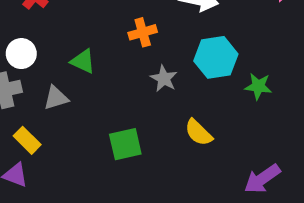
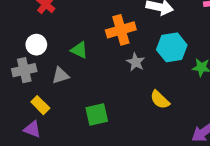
orange cross: (143, 32) -> (121, 30), size x1.5
green square: (125, 144) -> (97, 114), moved

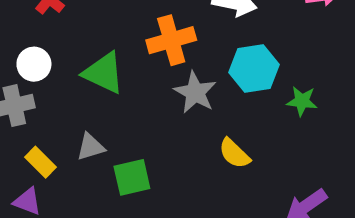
green triangle: (79, 50) -> (104, 73), size x1.5
gray star: (136, 62) -> (195, 92), size x1.4
gray triangle: (60, 76) -> (91, 147), moved

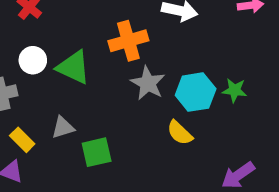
white circle: (34, 64) -> (33, 60), moved
cyan hexagon: (254, 68) -> (196, 92), moved

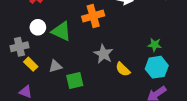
gray star: (148, 83) -> (103, 54), moved
cyan hexagon: (196, 92) -> (157, 67), moved
yellow rectangle: (22, 140) -> (31, 64), moved

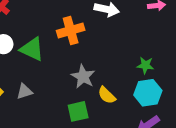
green square: (75, 81) -> (78, 111), moved

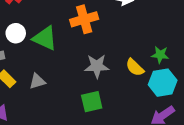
gray star: (83, 77) -> (97, 66), turned -30
yellow semicircle: (107, 95) -> (135, 67), moved

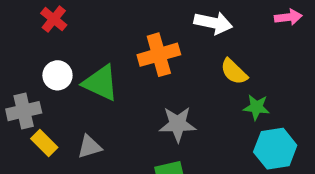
green star: (160, 55) -> (256, 107), moved
yellow semicircle: (135, 67) -> (234, 72), moved

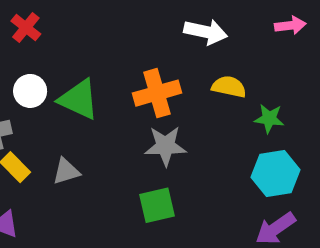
orange cross: (159, 55) -> (157, 93), moved
yellow semicircle: (234, 72) -> (229, 87), turned 148
green star: (256, 107) -> (269, 118), moved

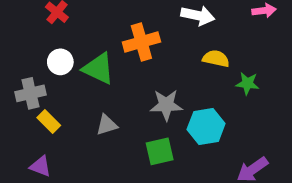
orange cross: (157, 93) -> (141, 42), moved
gray triangle: (66, 171) -> (107, 125), moved
cyan hexagon: (275, 173) -> (206, 126), moved

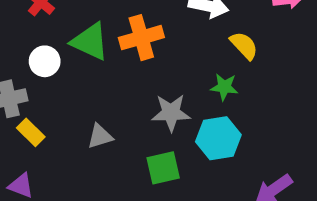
yellow semicircle: (216, 59) -> (244, 46), moved, turned 35
green triangle: (98, 69) -> (90, 42), moved
green star: (247, 83) -> (224, 87), moved

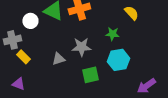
green star: (224, 87) -> (112, 34), moved
gray star: (171, 113) -> (81, 47), moved

